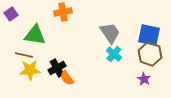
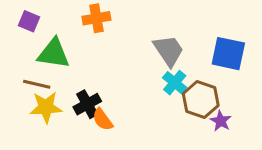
purple square: (11, 14) -> (29, 21), moved, turned -32
brown hexagon: (150, 54) -> (201, 100), moved

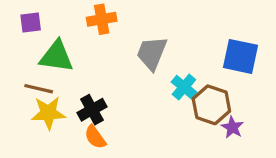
purple square: (29, 21) -> (31, 23), turned -30
gray trapezoid: (169, 50) -> (152, 53), moved, turned -124
orange semicircle: (103, 119) -> (95, 137), moved

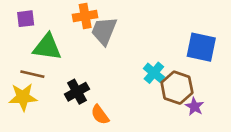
gray trapezoid: (152, 53) -> (104, 31), moved
yellow star: (48, 113) -> (23, 97), moved
orange semicircle: (95, 137) -> (100, 115), moved

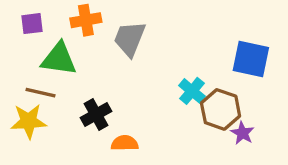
orange cross: (85, 16) -> (86, 20), moved
orange semicircle: (100, 115) -> (125, 143), turned 125

